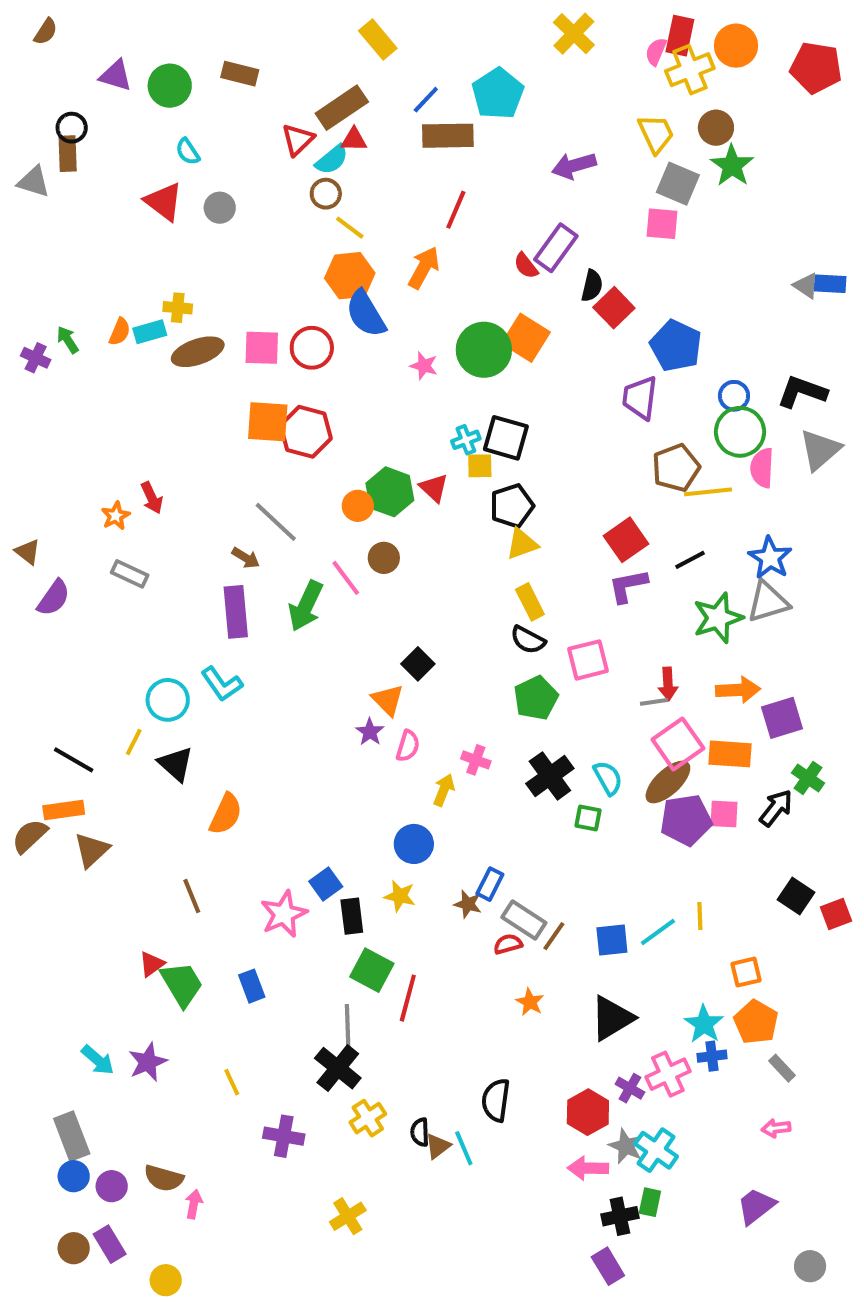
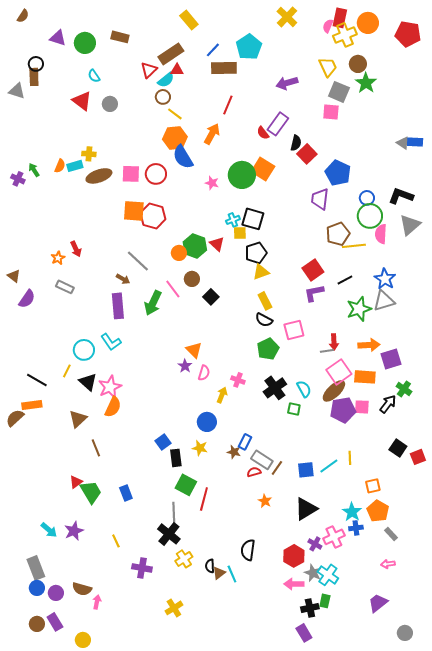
black square: (418, 664) -> (211, 297), moved
brown triangle: (92, 850) -> (78, 419), moved
pink star: (284, 914) -> (110, 387), moved

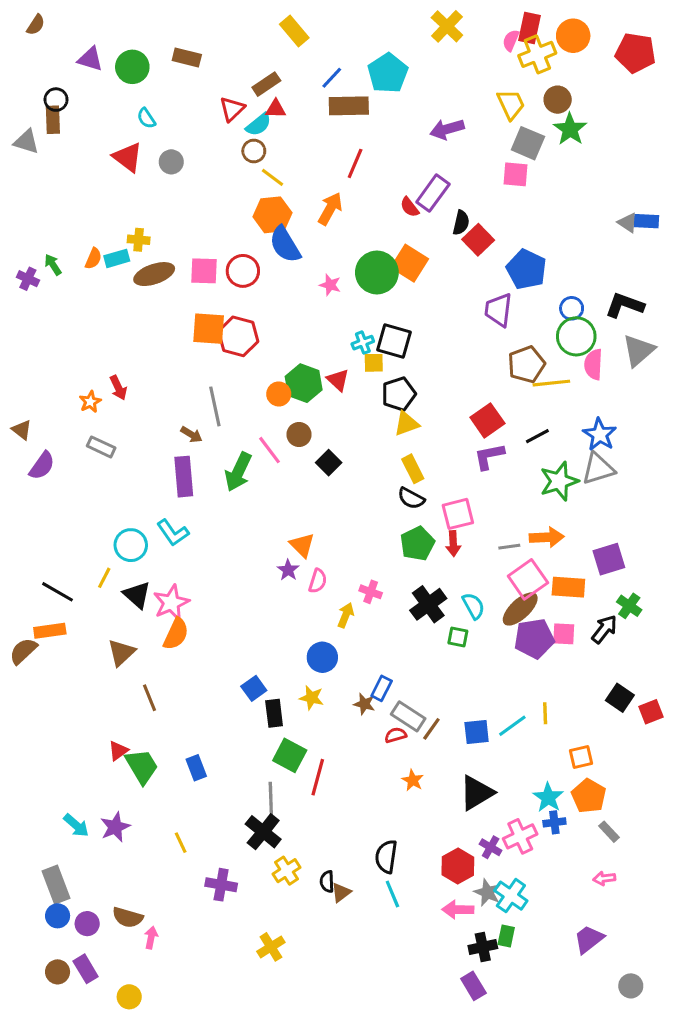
brown rectangle: (171, 54) -> (266, 84), size x0.7
gray line: (138, 261) -> (215, 406), turned 35
red arrow: (334, 342) -> (453, 544), moved
orange arrow: (369, 345) -> (547, 537), moved
cyan line: (232, 574) -> (392, 894), moved

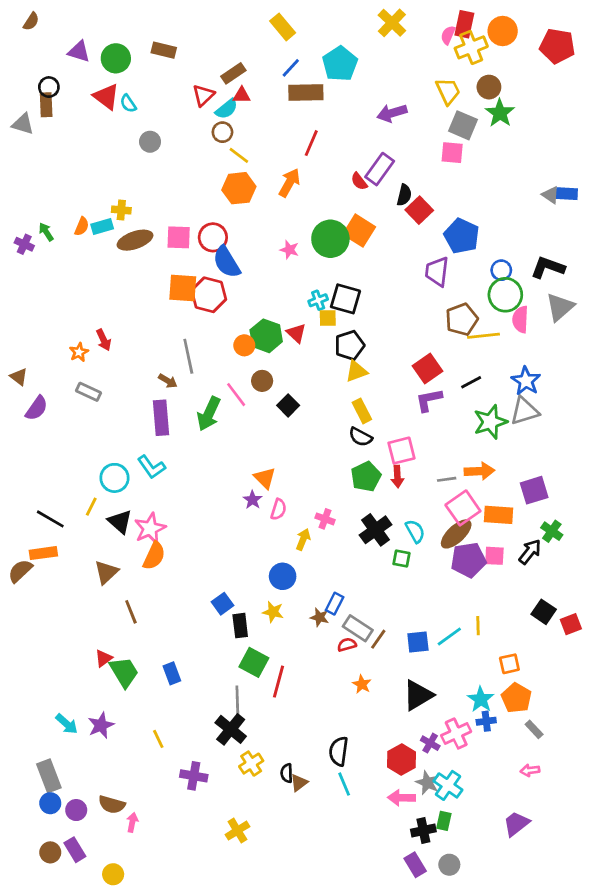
yellow rectangle: (294, 31) -> (283, 27), moved
red triangle: (128, 157) -> (106, 97), moved
blue semicircle: (285, 244) -> (227, 262), moved
gray circle: (631, 986) -> (449, 865), moved

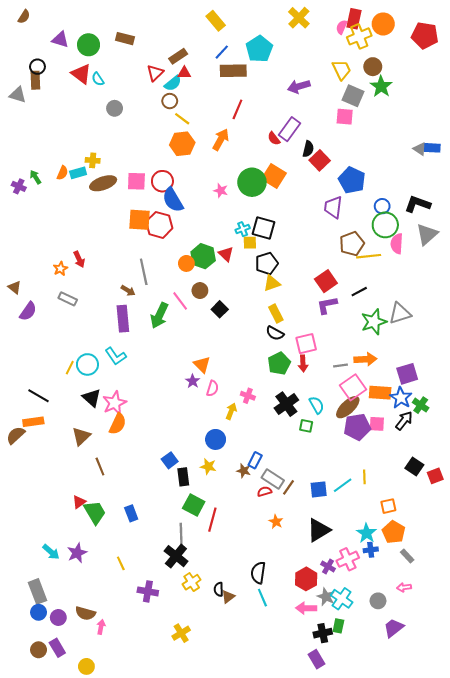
blue star: (526, 381) -> (401, 398), moved
yellow line: (91, 507) -> (70, 368), moved
gray circle: (449, 865) -> (378, 601), moved

